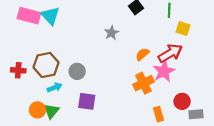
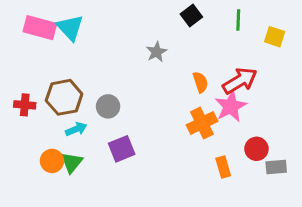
yellow square: (183, 29) -> (275, 37), moved
orange semicircle: (142, 54) -> (200, 82), turned 112
purple square: (87, 101) -> (122, 149), turned -30

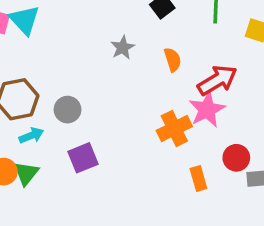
orange semicircle: (200, 82) -> (173, 60), moved

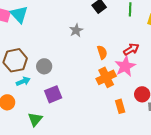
orange semicircle: (173, 60) -> (102, 52), moved
red arrow: (217, 80) -> (131, 49), size x0.7
green triangle: (26, 173) -> (35, 119), moved

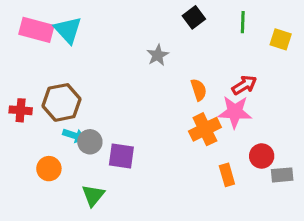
gray circle: (44, 66) -> (90, 142), moved
pink star: (125, 66) -> (235, 112), turned 30
cyan arrow: (23, 81) -> (74, 136), turned 40
purple square: (53, 94) -> (121, 156), turned 30

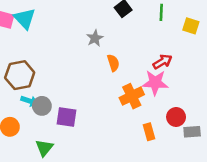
orange semicircle: (199, 90) -> (113, 63), moved

